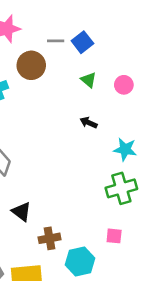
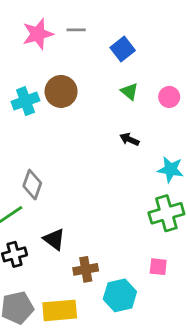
gray line: (56, 41) -> (76, 30), moved
brown circle: (31, 65) -> (61, 91), moved

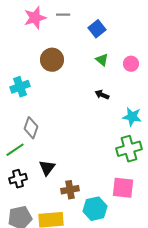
cyan cross: (25, 101) -> (20, 87), moved
black triangle: (54, 239) -> (47, 168), turned 30
pink square: (158, 267) -> (123, 188), size x1.6

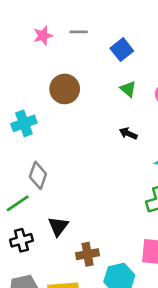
pink star: (35, 18) -> (43, 36), size x0.7

